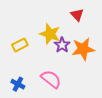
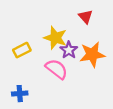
pink semicircle: (51, 79) -> (56, 69), moved
blue cross: (18, 84) -> (20, 94), turned -32

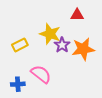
red triangle: (86, 17) -> (77, 15), turned -48
pink semicircle: (56, 69) -> (41, 74), moved

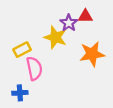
purple star: (62, 45) -> (69, 23), moved
pink semicircle: (41, 74) -> (34, 68), moved, turned 40

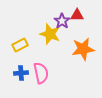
pink semicircle: (34, 68) -> (41, 73), moved
blue cross: (20, 93) -> (21, 73), moved

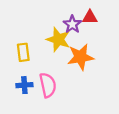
yellow rectangle: (20, 45) -> (23, 52), turned -70
orange star: (83, 49) -> (81, 57), moved

